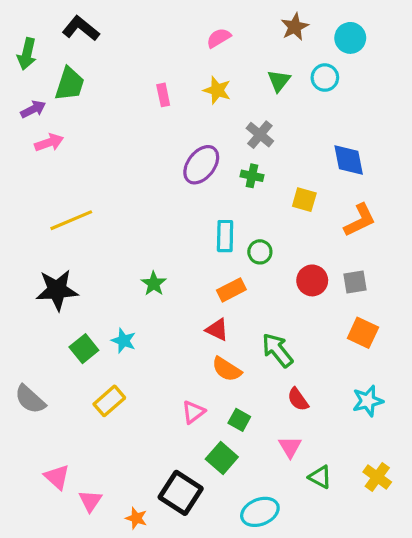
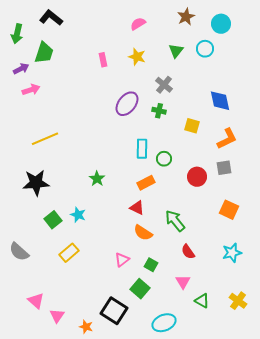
gray square: (355, 282) -> (224, 168), moved

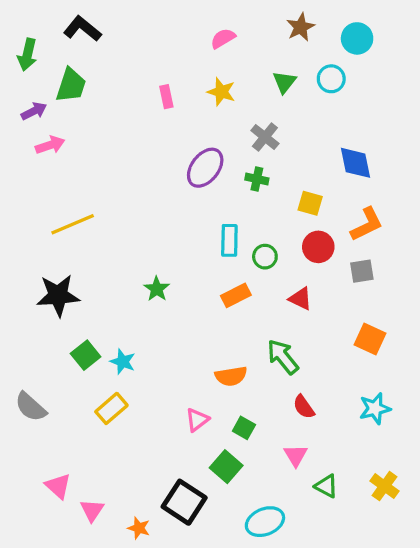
red circle: (197, 177) -> (318, 247), moved
red triangle: (137, 208) -> (300, 299), moved
cyan star: (78, 215) -> (123, 362), moved
orange semicircle: (143, 233) -> (231, 376), turned -42

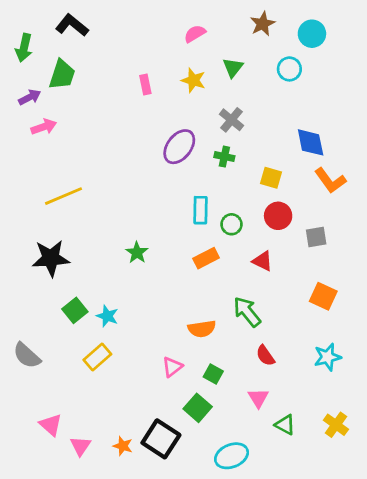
green triangle: (284, 82) -> (233, 68), moved
orange L-shape: (367, 224) -> (330, 181), moved, turned 80
orange star: (139, 528) -> (123, 446), moved

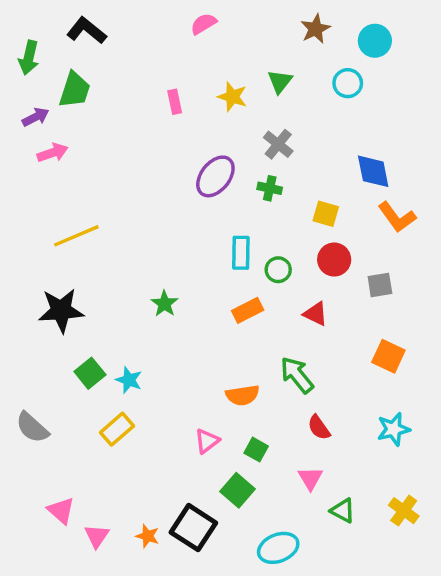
pink semicircle: (195, 34) -> (204, 24), moved

